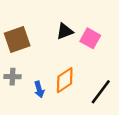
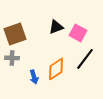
gray cross: (12, 77) -> (12, 58), moved
black line: (101, 92) -> (85, 59), moved

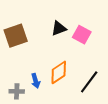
gray cross: (12, 58) -> (17, 91), moved
black line: (85, 59) -> (89, 82), moved

